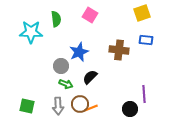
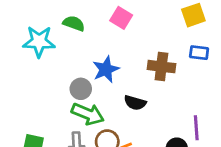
green semicircle: (56, 19) -> (74, 23), turned -63
black semicircle: (90, 77) -> (135, 103), moved, turned -119
green arrow: (66, 84) -> (88, 114), size x1.6

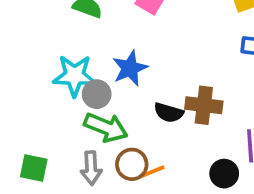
cyan star: (39, 42) -> (74, 76), moved
brown cross: (161, 67) -> (204, 105), moved

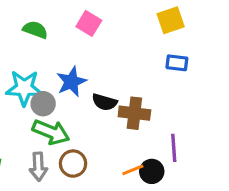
black semicircle: (169, 113) -> (105, 102), moved
orange line: (152, 172) -> (133, 170), moved

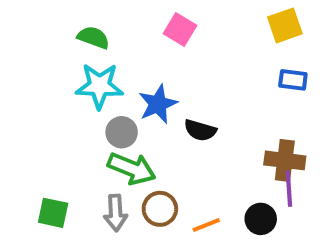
green semicircle: (35, 30) -> (93, 37), moved
cyan star: (24, 88) -> (99, 86), moved
brown cross: (134, 113) -> (285, 160), moved
orange line: (133, 170) -> (206, 225), moved

